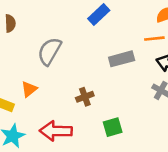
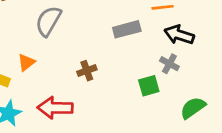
green square: (113, 127) -> (149, 86), moved

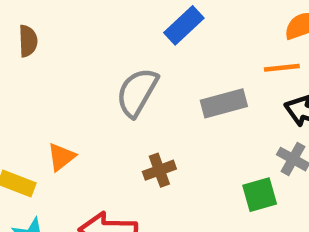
gray semicircle: (48, 21) -> (137, 92), moved

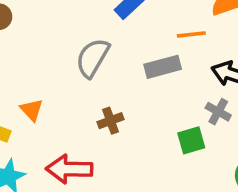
orange line: (282, 68) -> (191, 34), moved
orange triangle: (61, 157) -> (32, 110), turned -35

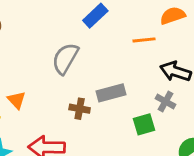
gray rectangle: (163, 67) -> (111, 93), moved
brown cross: (111, 121) -> (80, 109), turned 30

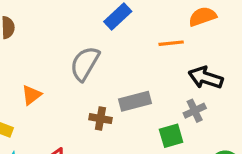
orange triangle: (17, 100) -> (31, 95), moved, turned 36
gray cross: (165, 102) -> (195, 111), turned 36

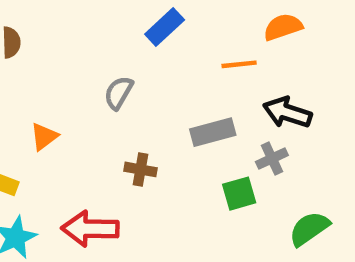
gray semicircle: (85, 64) -> (119, 93), size x0.7
gray rectangle: (135, 101) -> (213, 132), moved

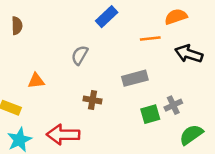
black arrow: (287, 112) -> (189, 54), moved
orange triangle: (44, 137) -> (36, 81), turned 30
gray cross: (272, 158) -> (173, 105), moved

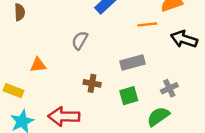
green square: (150, 114) -> (129, 96), moved
green semicircle: (191, 135) -> (158, 116), moved

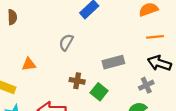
orange line: (147, 24) -> (155, 37), moved
black arrow: (184, 39) -> (159, 63), moved
green square: (129, 96) -> (99, 92), moved, turned -35

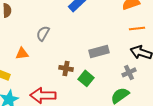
gray semicircle: (66, 42) -> (43, 33), moved

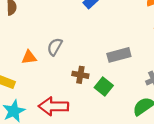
gray semicircle: (43, 33) -> (55, 47), moved

